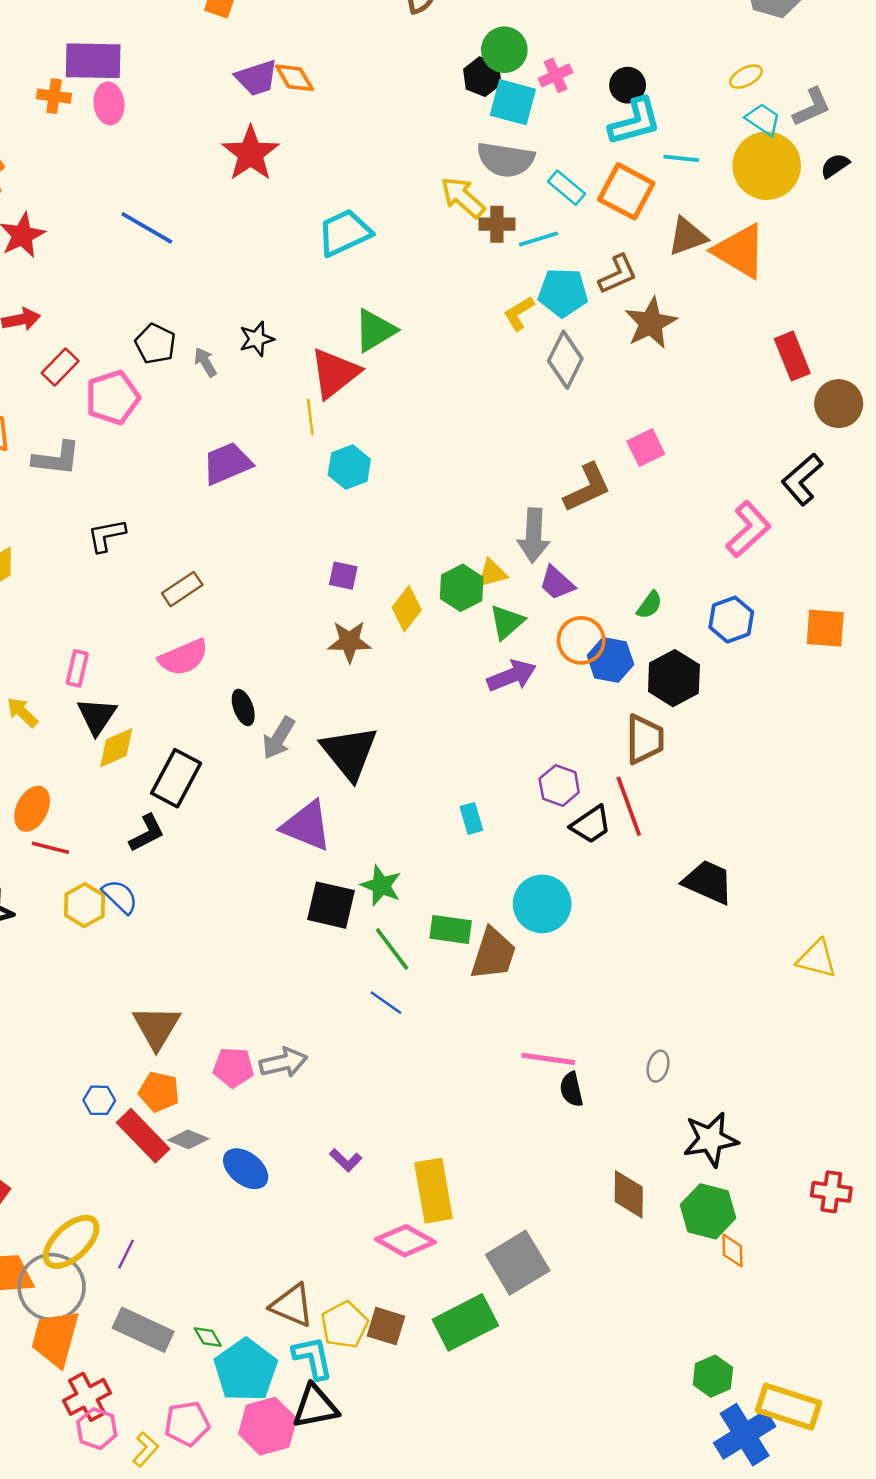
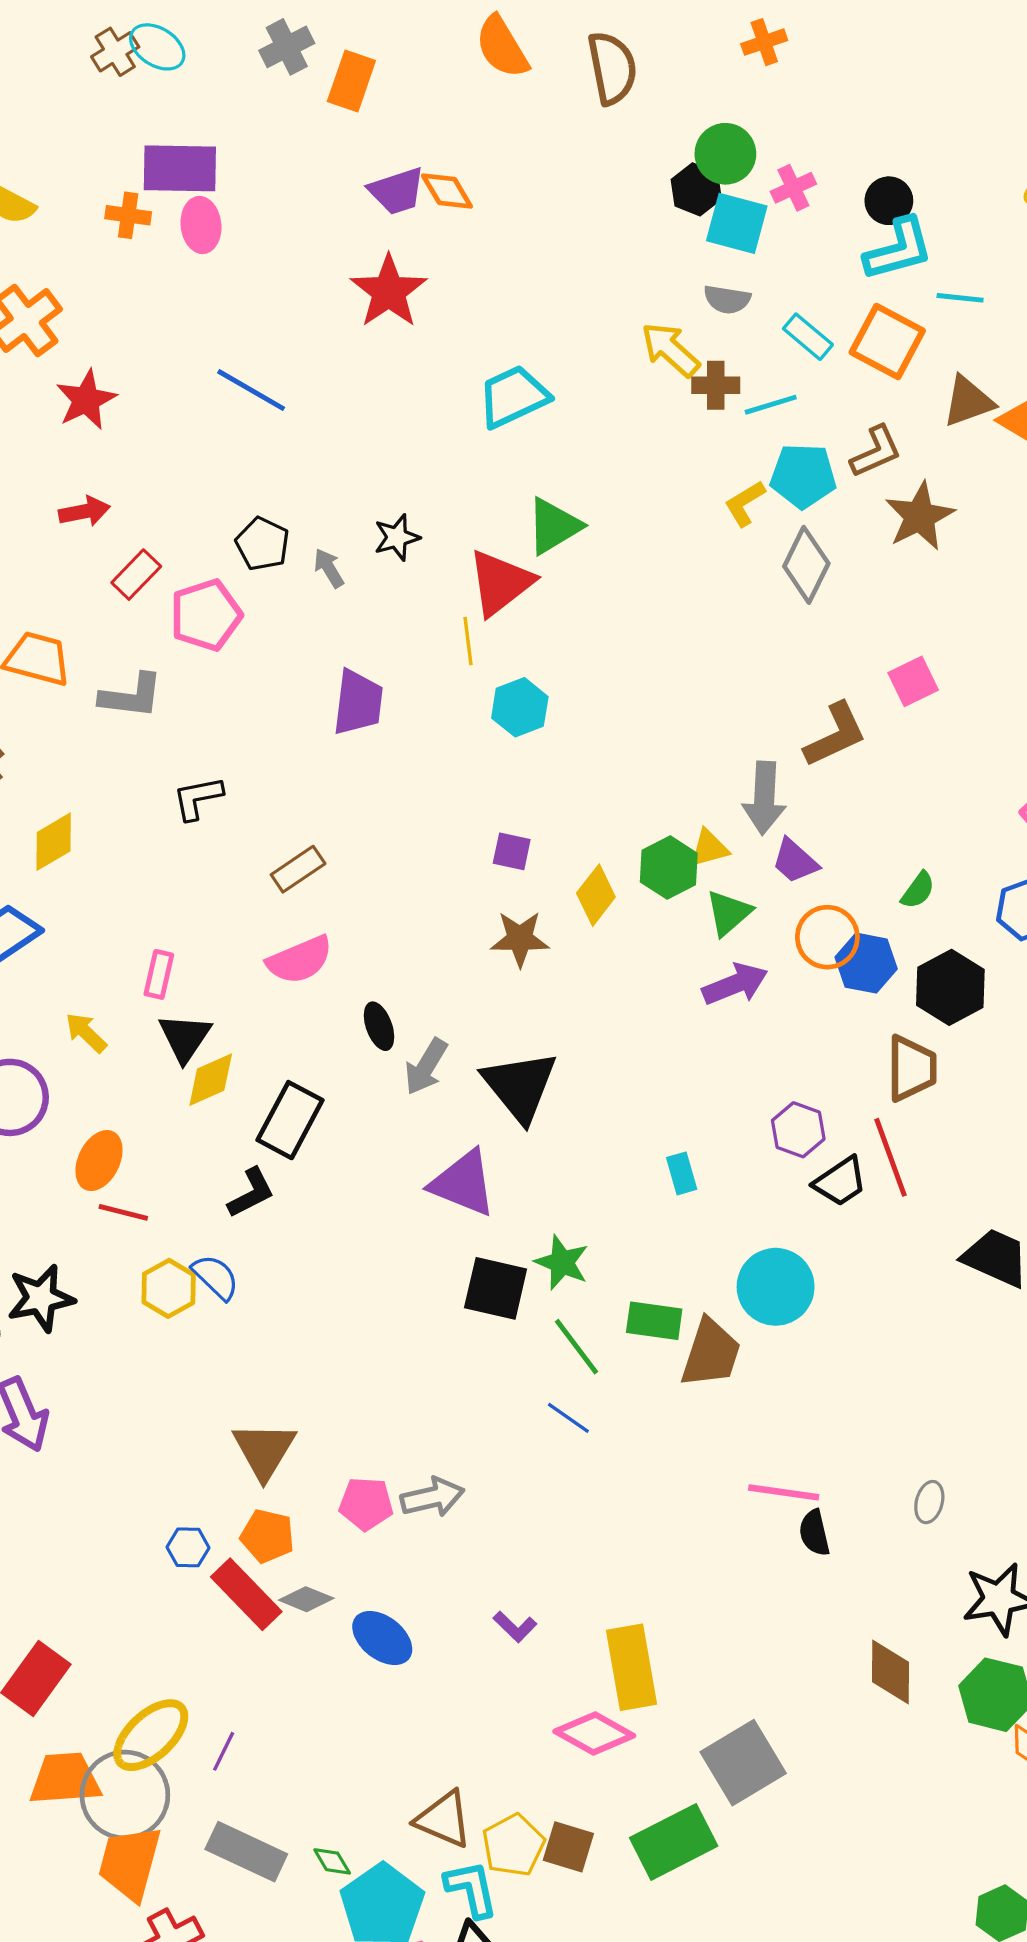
gray semicircle: (506, 160) -> (727, 299), size x0.6
purple trapezoid: (227, 463) -> (358, 702), turned 120

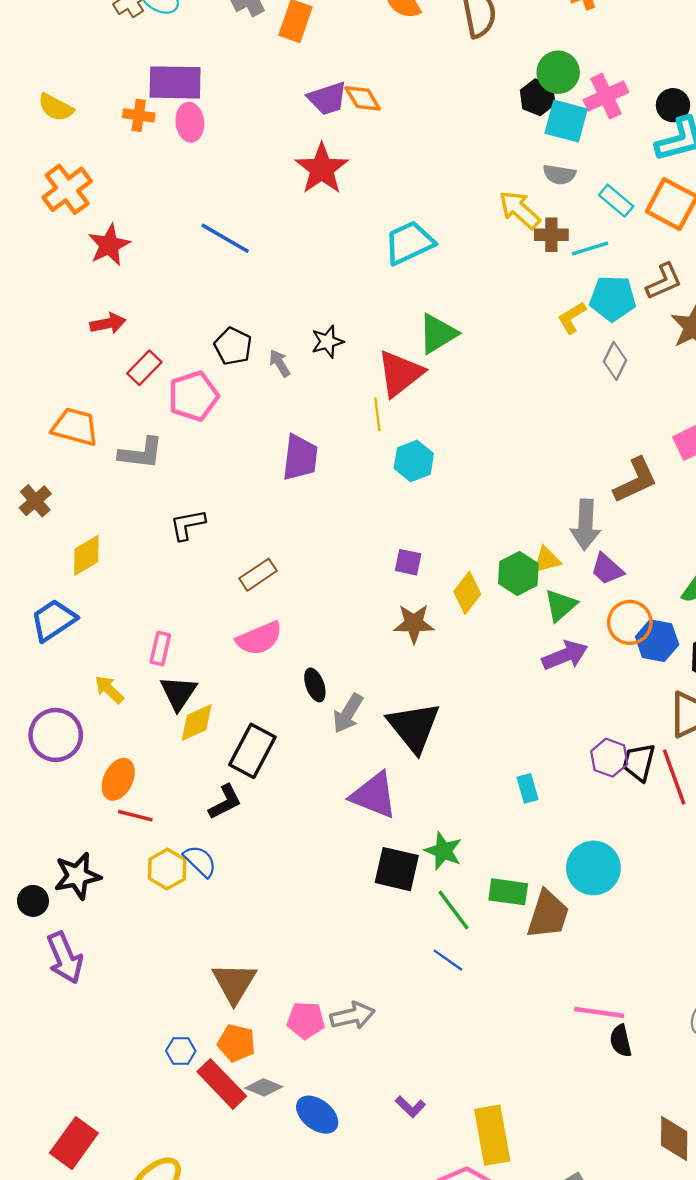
pink cross: (793, 188) -> (606, 96), size x1.4
gray diamond: (806, 565) -> (615, 361), size x0.7
black trapezoid: (840, 1182) -> (639, 762), moved, turned 138

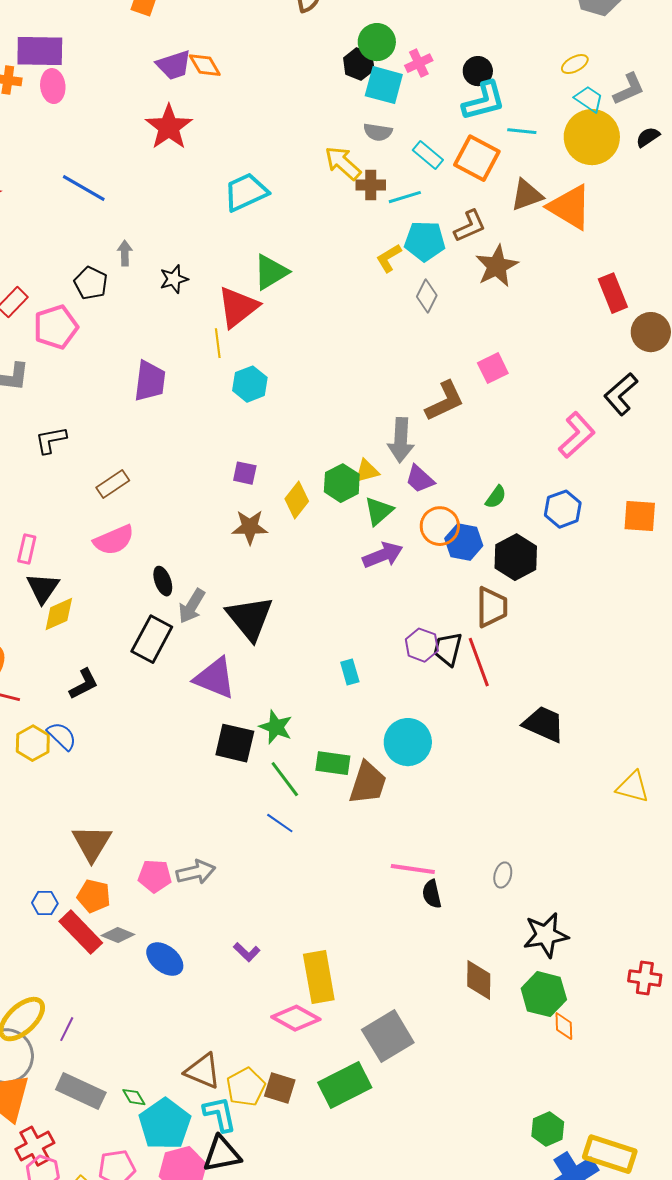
pink cross: (606, 96) -> (419, 63), size x0.7
gray arrow: (280, 363) -> (125, 253), moved, turned 30
black rectangle: (252, 751) -> (152, 639), moved

